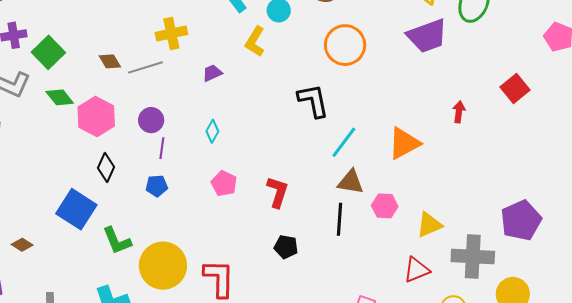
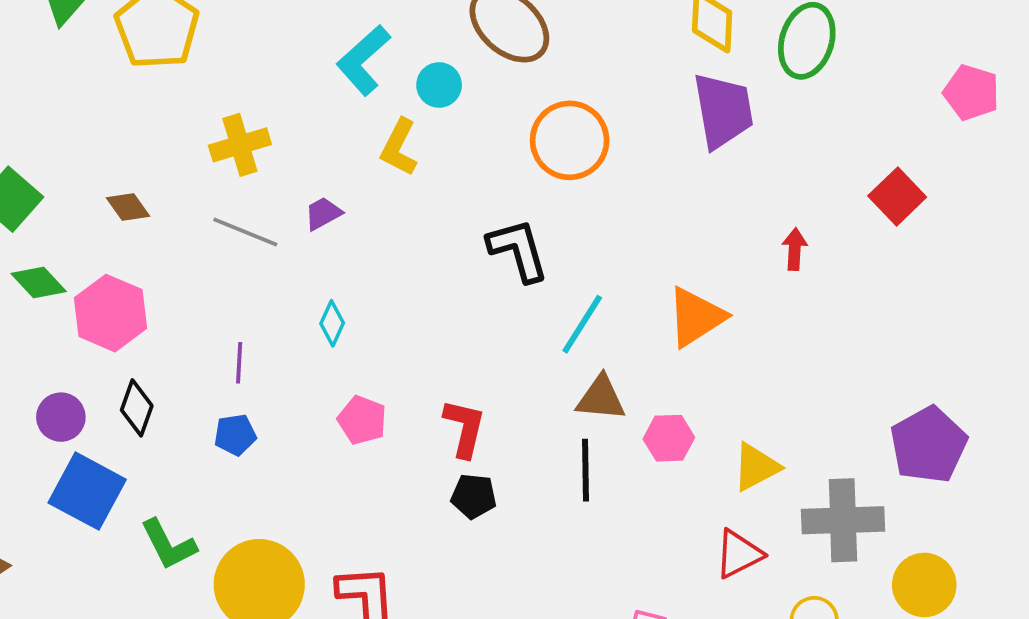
purple trapezoid: (427, 36) -> (723, 111), turned -75
gray line: (145, 67) -> (245, 232), moved, turned 44
purple circle: (151, 120) -> (61, 417), moved
black pentagon: (286, 247) -> (474, 496), moved

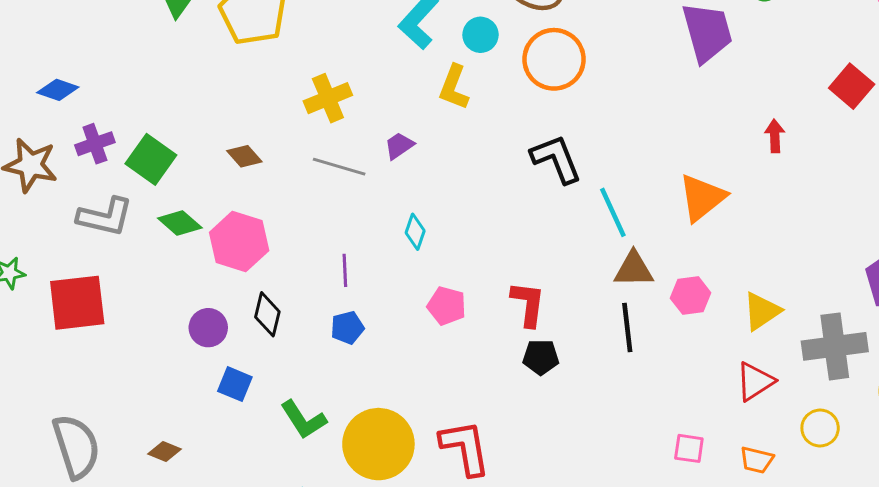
orange circle: (570, 140) -> (554, 59), moved
cyan line: (582, 324) -> (613, 212), turned -51
blue square: (87, 491) -> (235, 384), size x0.6

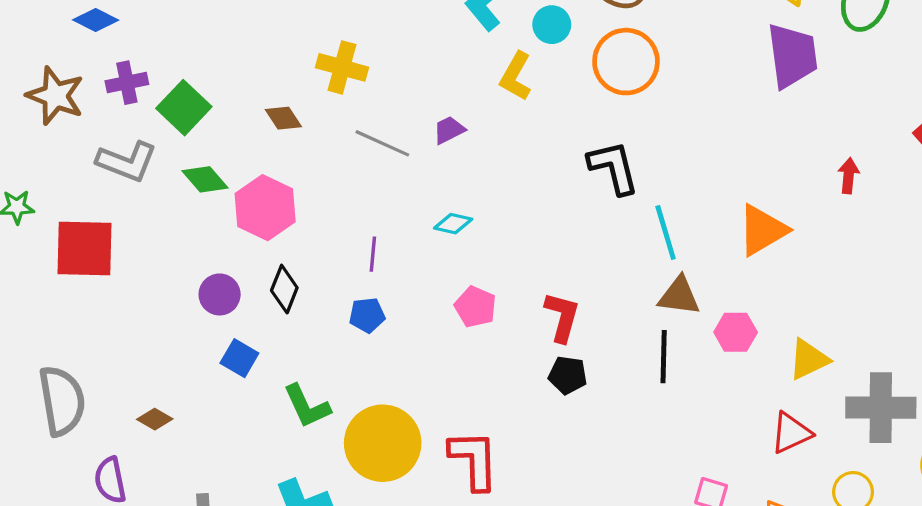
yellow cross: (328, 98) -> (342, 67), moved, turned 30
cyan diamond: (415, 232) -> (453, 224), turned 76

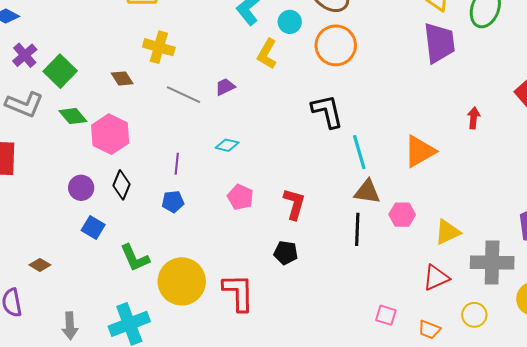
purple cross: (127, 83) -> (25, 55), turned -30
black pentagon: (568, 375) -> (286, 253), moved

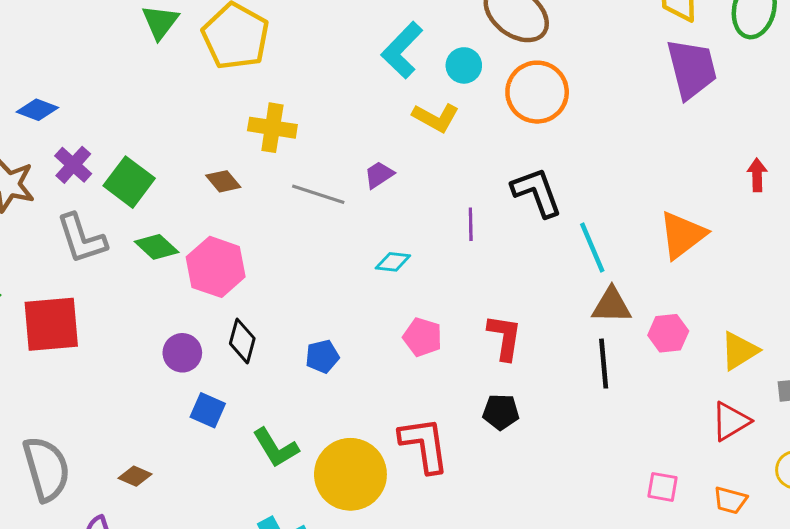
yellow L-shape: (267, 54) -> (436, 118), turned -84
gray L-shape: (24, 104) -> (82, 239), turned 57
purple line: (177, 164) -> (471, 224), moved
red L-shape: (238, 292) -> (424, 445), moved

